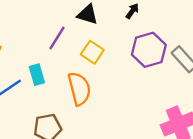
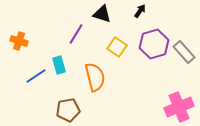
yellow square: (92, 52) -> (117, 47), moved

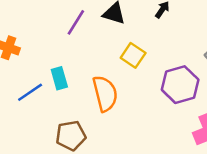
purple line: (76, 34) -> (76, 22), moved
purple hexagon: (154, 44) -> (180, 85), moved

